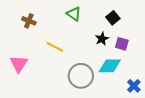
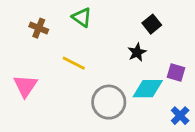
green triangle: (74, 14) -> (82, 17), moved
purple square: (122, 44) -> (176, 72), moved

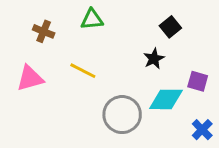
green triangle: (82, 17) -> (92, 19), turned -40
pink triangle: (25, 86) -> (30, 78), moved, turned 40

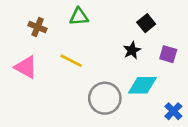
pink triangle: (30, 78) -> (26, 67), turned 45
purple square: (198, 81) -> (168, 54), moved

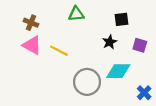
green triangle: (79, 17) -> (76, 14), moved
black square: (146, 23) -> (121, 19), turned 32
pink triangle: (26, 67) -> (32, 45), moved

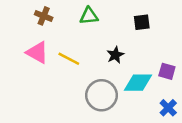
brown cross: (31, 23) -> (44, 16), moved
black star: (110, 42) -> (115, 55), moved
purple square: (140, 45) -> (167, 71), moved

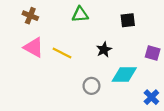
brown cross: (44, 16) -> (30, 16), moved
purple square: (167, 71) -> (153, 53), moved
gray circle: (102, 95) -> (91, 86), size x0.6

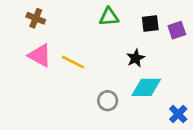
green triangle: (80, 15) -> (109, 17), moved
black star: (104, 50) -> (136, 58), moved
purple square: (153, 53) -> (177, 30), moved, turned -35

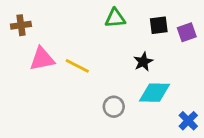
brown cross: (36, 18) -> (21, 25), moved, turned -30
pink triangle: (40, 55) -> (42, 59), turned -40

